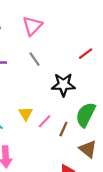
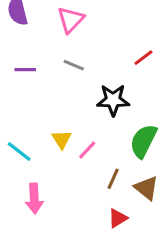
gray line: (35, 59) -> (74, 65), turned -32
brown line: (63, 129) -> (113, 179), moved

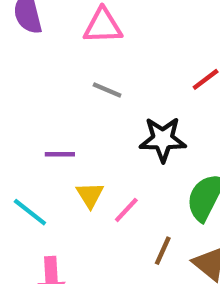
pink triangle: (71, 20) -> (103, 26), turned 44
purple line: (25, 70) -> (60, 154), moved

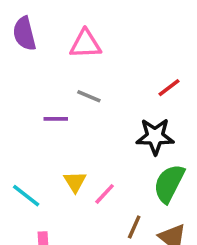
black star: (163, 139) -> (155, 136), moved
purple line: (60, 154) -> (56, 119), moved

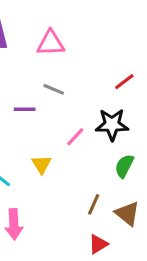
green semicircle: (169, 183) -> (124, 166), size x0.7
pink line: (105, 194) -> (75, 137), moved

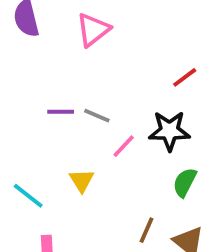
pink triangle: (51, 43) -> (93, 30), turned -36
gray line: (54, 89) -> (97, 116), moved

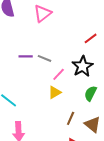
black star: (169, 131) -> (83, 66), turned -30
yellow triangle: (82, 180) -> (55, 92), moved, turned 32

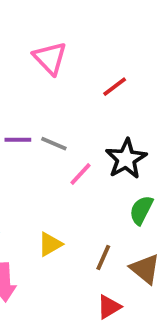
pink triangle: (43, 13) -> (50, 58), turned -36
red line: (91, 38) -> (115, 87), moved
yellow triangle: (55, 92) -> (50, 244), moved

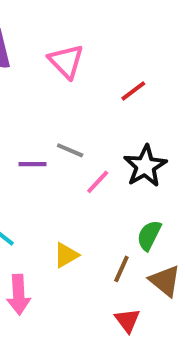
purple line: (18, 140) -> (32, 164), moved
green semicircle: (141, 210) -> (149, 235), moved
red triangle: (109, 307) -> (127, 320), turned -36

